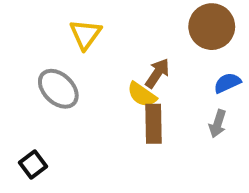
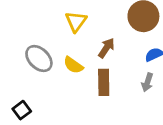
yellow triangle: (85, 34) -> (76, 21), moved
yellow semicircle: (142, 95) -> (73, 65), moved

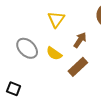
brown rectangle: (104, 82) -> (78, 67), turned 48
black square: (22, 110) -> (14, 89), turned -32

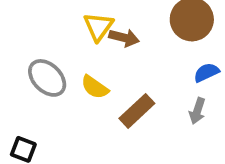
brown arrow: (80, 40) -> (124, 38), moved, turned 70

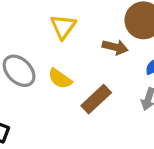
brown arrow: (124, 38) -> (115, 47), moved

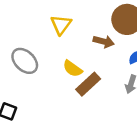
yellow semicircle: (60, 79) -> (73, 69), moved

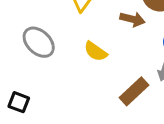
brown rectangle: (88, 84) -> (134, 91), moved

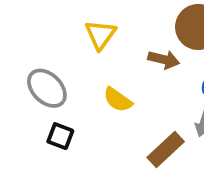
black square: (19, 102) -> (60, 136), moved

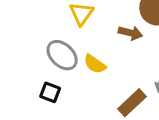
gray ellipse: (47, 88) -> (62, 55), moved

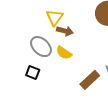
brown arrow: (130, 33) -> (65, 31), moved

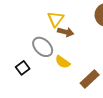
yellow semicircle: (64, 53) -> (63, 62), moved
black square: (33, 73) -> (23, 68), moved, turned 32

